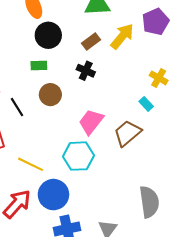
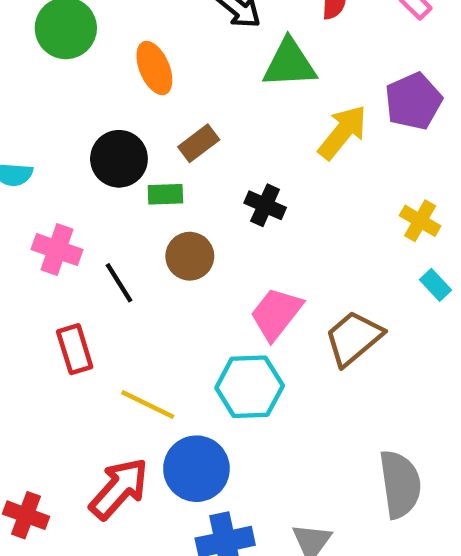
black circle: (48, 35) -> (119, 159), moved
brown rectangle: (91, 42) -> (199, 143), moved
cyan rectangle: (146, 104) -> (436, 285), moved

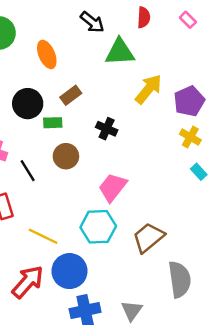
purple pentagon: (413, 101) -> (189, 101), moved
brown trapezoid: (354, 338) -> (148, 238), moved

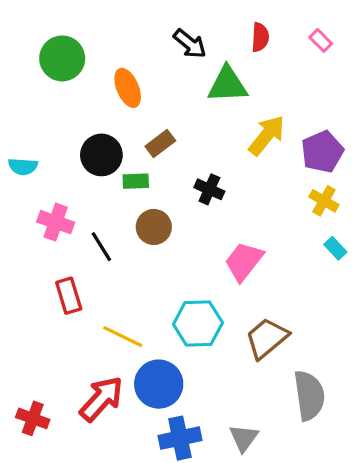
pink trapezoid: (113, 187) -> (244, 261), moved

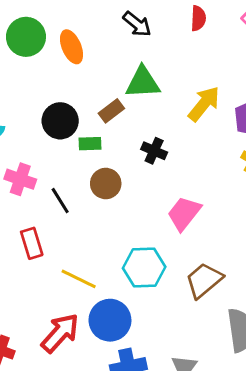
green triangle: (227, 85) -> (143, 82), moved
orange ellipse: (128, 88) -> (72, 47), moved

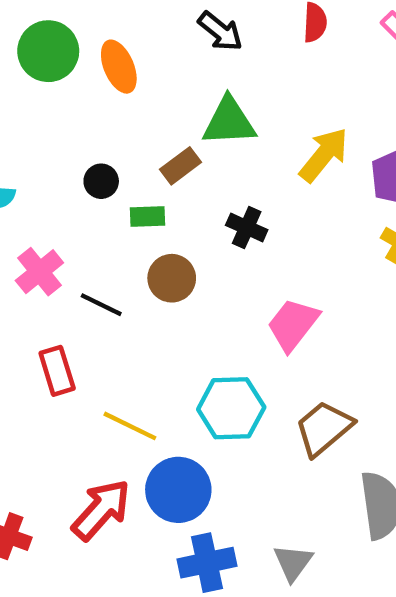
black circle: (60, 121) -> (101, 181), size x0.6
pink cross: (20, 179) -> (39, 272), turned 32
black line: (60, 201) -> (101, 305), turned -32

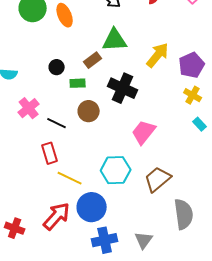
black cross: (247, 228) -> (123, 88), size x1.6
red rectangle: (57, 371) -> (50, 153), moved

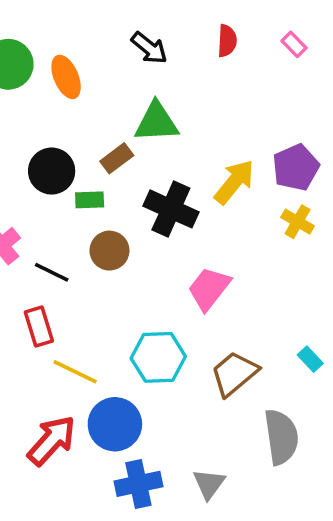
yellow arrow: (158, 55) -> (234, 182), moved
black circle: (57, 67) -> (52, 171), size x1.6
cyan rectangle: (200, 124) -> (310, 359), moved

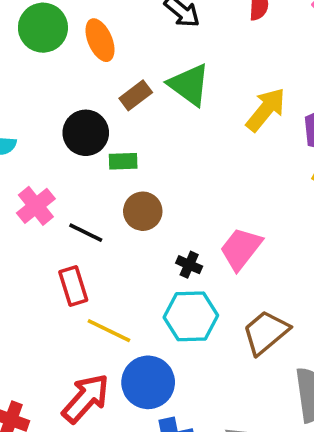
green triangle: (156, 122) -> (189, 85), turned 39
brown rectangle: (117, 158) -> (136, 95), moved
yellow arrow: (234, 182) -> (266, 110), moved
black cross: (171, 209) -> (189, 265), moved, size x0.5

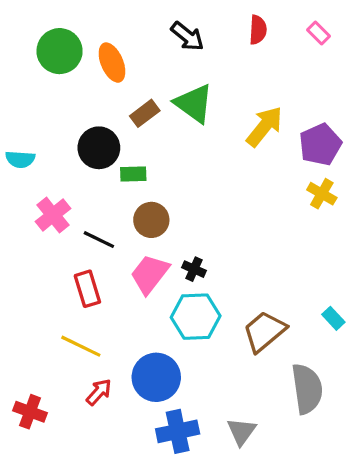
pink trapezoid: (241, 249) -> (150, 274), moved
yellow line: (109, 331) -> (81, 346), moved
red arrow: (86, 398) -> (99, 392), size x0.6

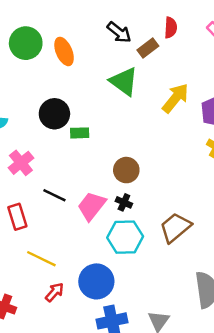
brown rectangle: (145, 113) -> (148, 48), moved
brown circle: (151, 220) -> (126, 170), moved
black line: (99, 240) -> (54, 195), moved
red rectangle: (87, 289) -> (17, 217), moved
brown trapezoid: (264, 331) -> (175, 228), moved

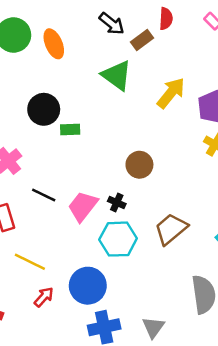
brown circle: (126, 170) -> (139, 165), moved

